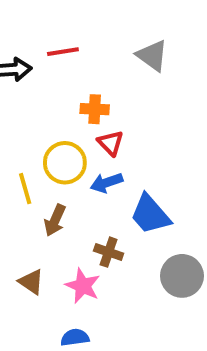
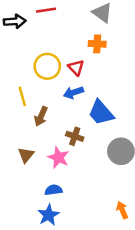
orange cross: (95, 109) -> (97, 44), moved
yellow circle: (65, 163) -> (47, 66), moved
brown triangle: (31, 282) -> (26, 155), turned 35

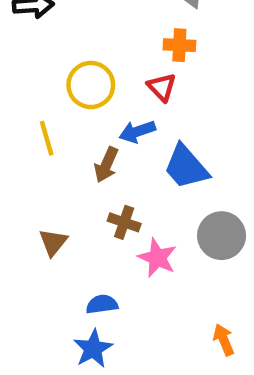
red triangle: (76, 68) -> (162, 87), moved
brown arrow: (41, 116) -> (106, 165), moved
brown cross: (75, 136) -> (124, 222), moved
pink star: (58, 158) -> (157, 258), moved

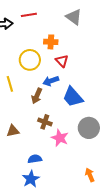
orange cross: (179, 45) -> (51, 42), moved
brown triangle: (53, 242) -> (13, 131), turned 40

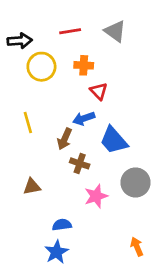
red line: (29, 15) -> (70, 31), moved
yellow circle: (30, 60) -> (41, 67), moved
brown cross: (45, 122) -> (80, 163), moved
pink star: (60, 138) -> (96, 196), turned 30

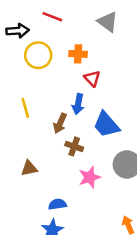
red line: (70, 31) -> (52, 17), moved, turned 30
blue arrow: (84, 118) -> (78, 104), turned -60

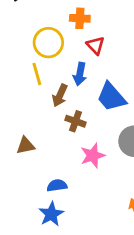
yellow circle: (38, 55) -> (48, 43), moved
yellow line: (25, 108) -> (37, 74), moved

